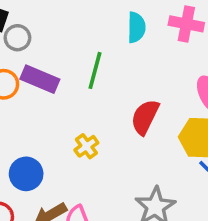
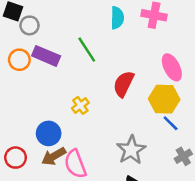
green line: (95, 70) -> (87, 50), turned -48
blue circle: (26, 174) -> (49, 133), moved

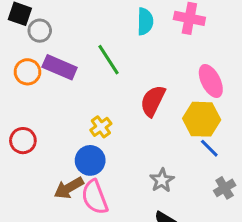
blue circle: (49, 133) -> (90, 160), moved
gray star: (131, 150) -> (162, 180), size x0.7
red circle: (16, 158) -> (23, 141), moved

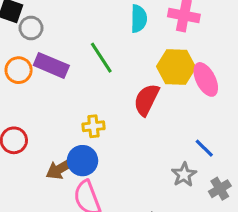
yellow hexagon: (202, 119) -> (176, 67), moved
yellow cross: (101, 127) -> (93, 126), turned 30
gray star: (162, 180) -> (184, 175), moved
brown arrow: (69, 188) -> (61, 168), moved

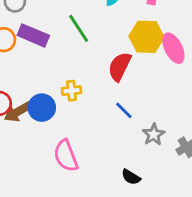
blue line: (204, 148) -> (124, 110), moved
blue circle: (82, 161) -> (42, 108), moved
brown arrow: (61, 168) -> (18, 112), moved

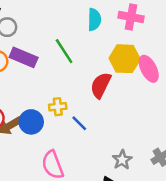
blue line: (124, 110) -> (79, 123), moved
gray star: (154, 134) -> (122, 160), moved

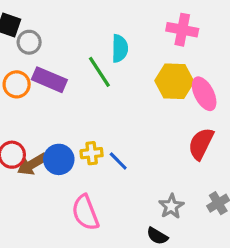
cyan semicircle: (94, 20) -> (120, 48), moved
red semicircle: (101, 85) -> (201, 144), moved
yellow cross: (58, 107) -> (92, 153), moved

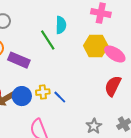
purple rectangle: (49, 80) -> (19, 60), moved
pink ellipse: (204, 94) -> (115, 54), turned -30

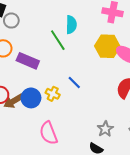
yellow cross: (43, 92) -> (53, 94), turned 32
blue line: (60, 97) -> (74, 82), moved

